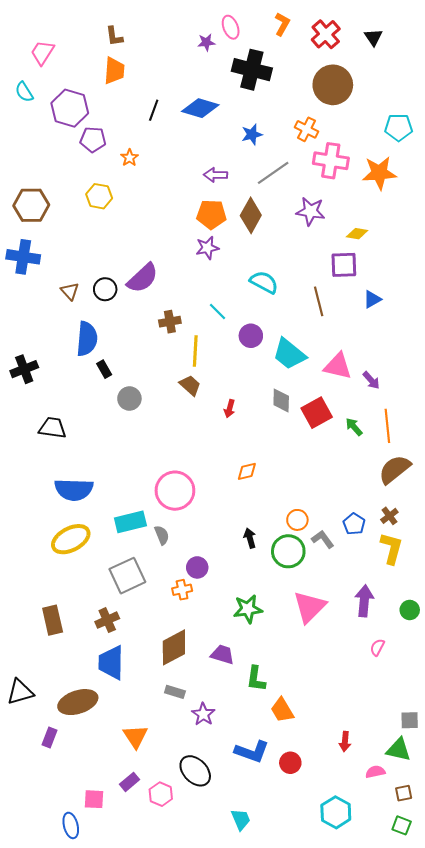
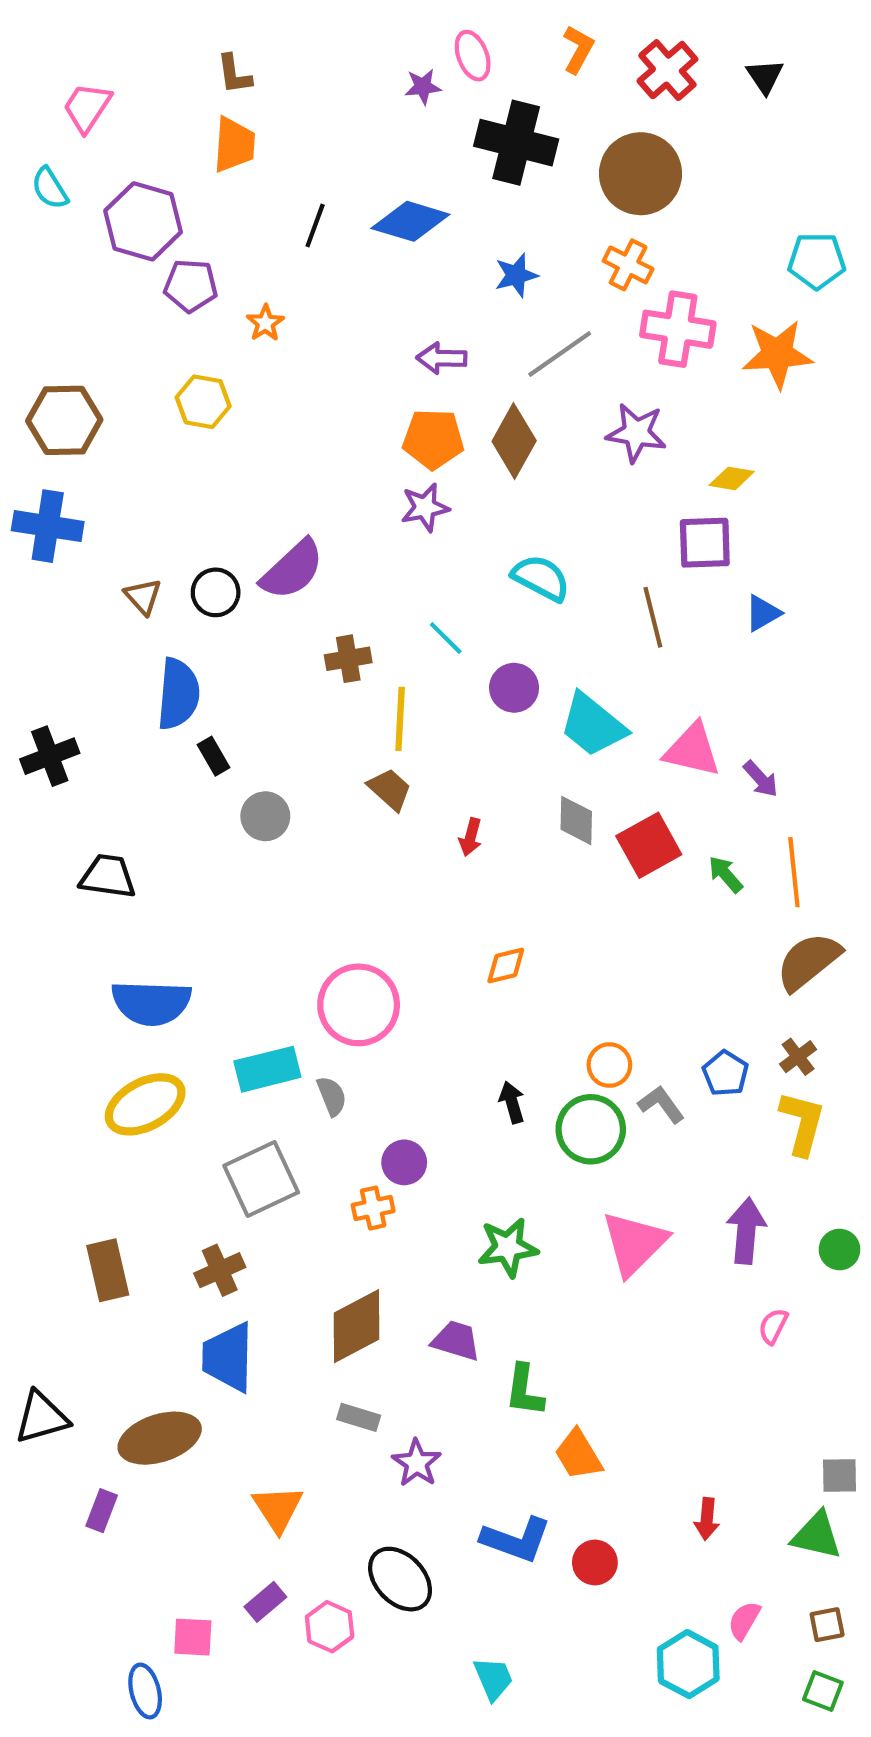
brown circle: (333, 85) -> (640, 174), moved
pink semicircle: (375, 772) -> (744, 1621), moved, turned -48

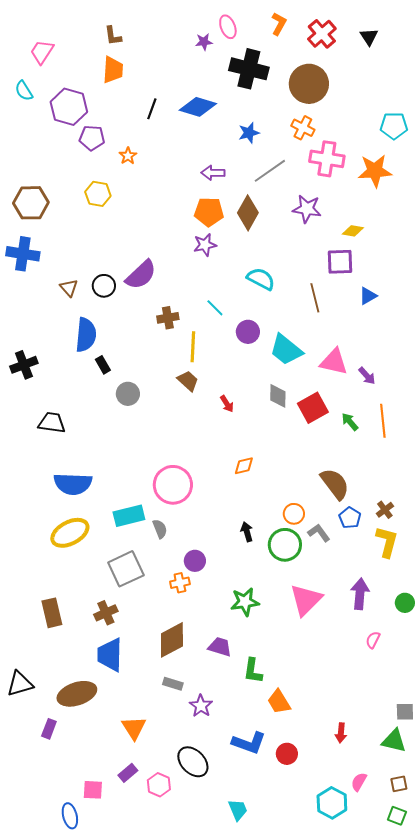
red arrow: (471, 837) -> (227, 404), turned -48
brown semicircle: (808, 961) -> (335, 484), moved, turned 92

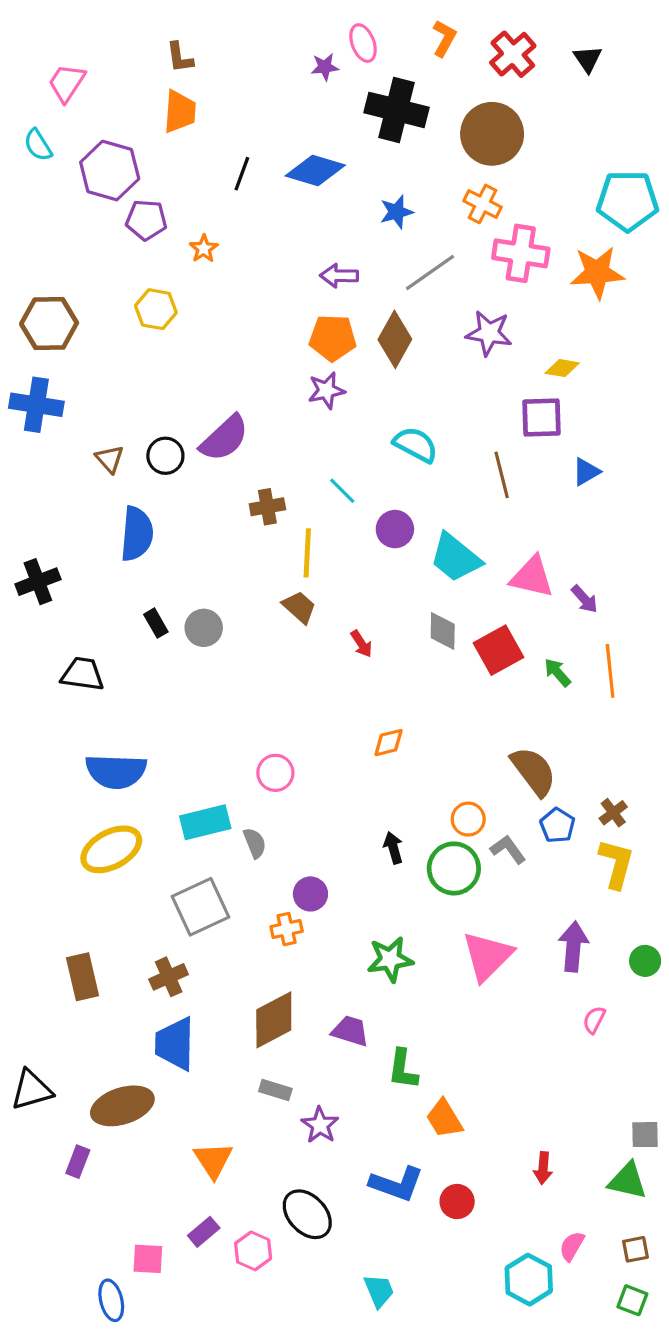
cyan pentagon: (394, 126) -> (628, 201), size x1.4
black rectangle: (103, 365) -> (156, 623), moved
pink circle: (173, 485) -> (275, 773), size x0.6

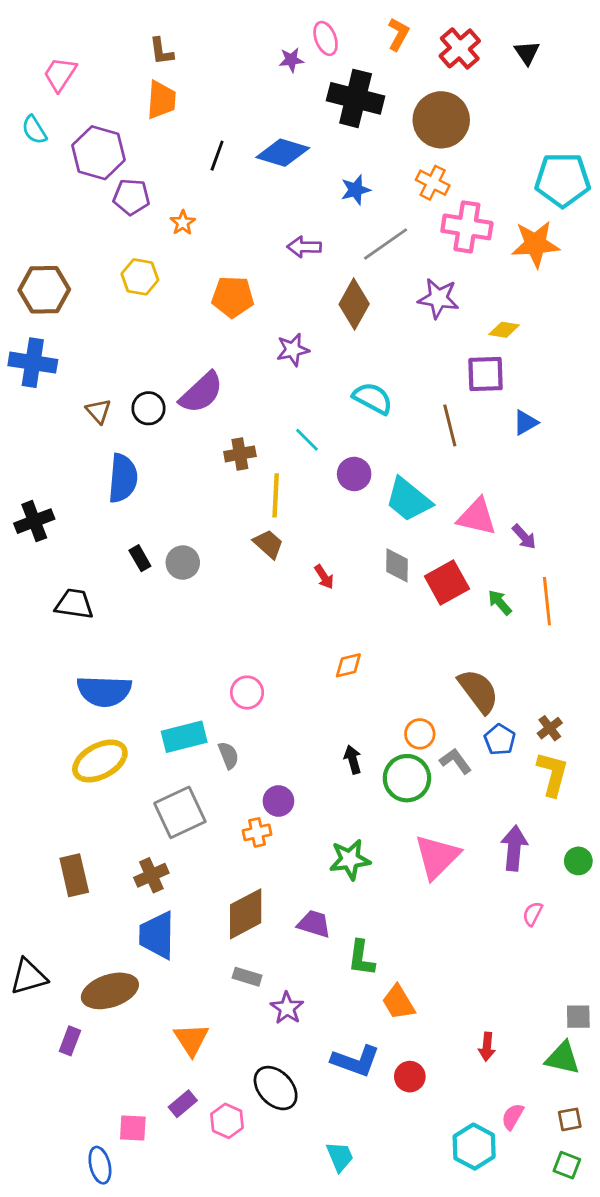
orange pentagon: (333, 338) -> (233, 297), moved

